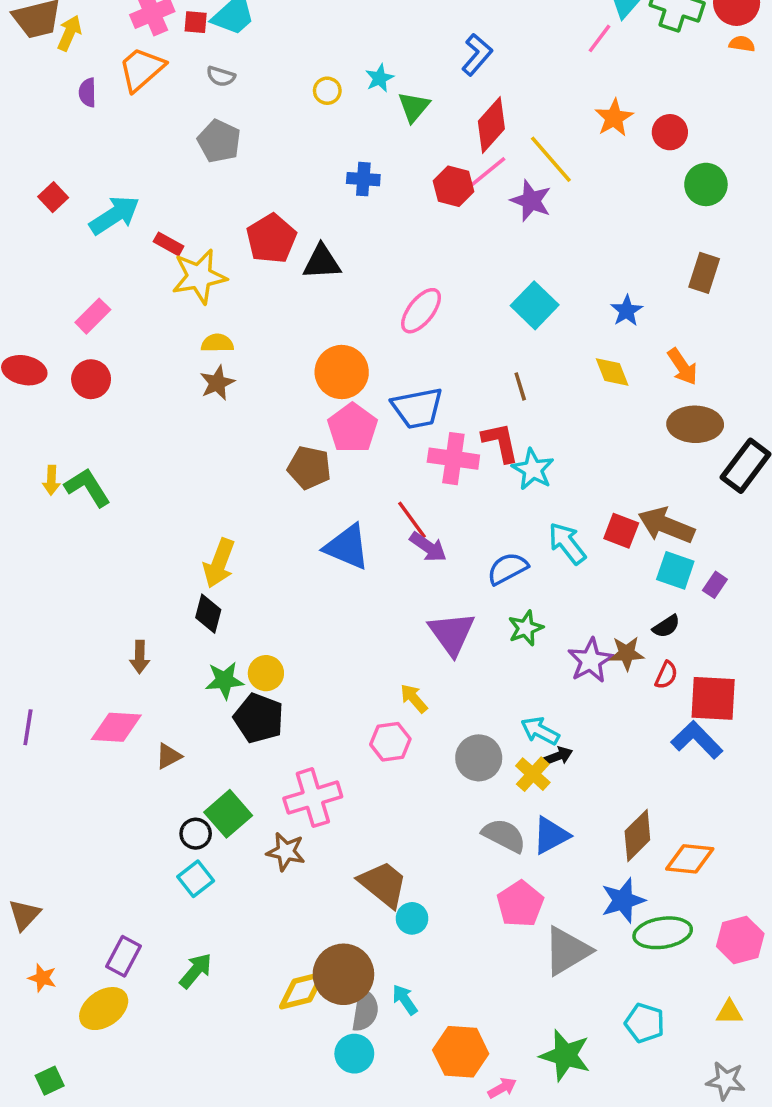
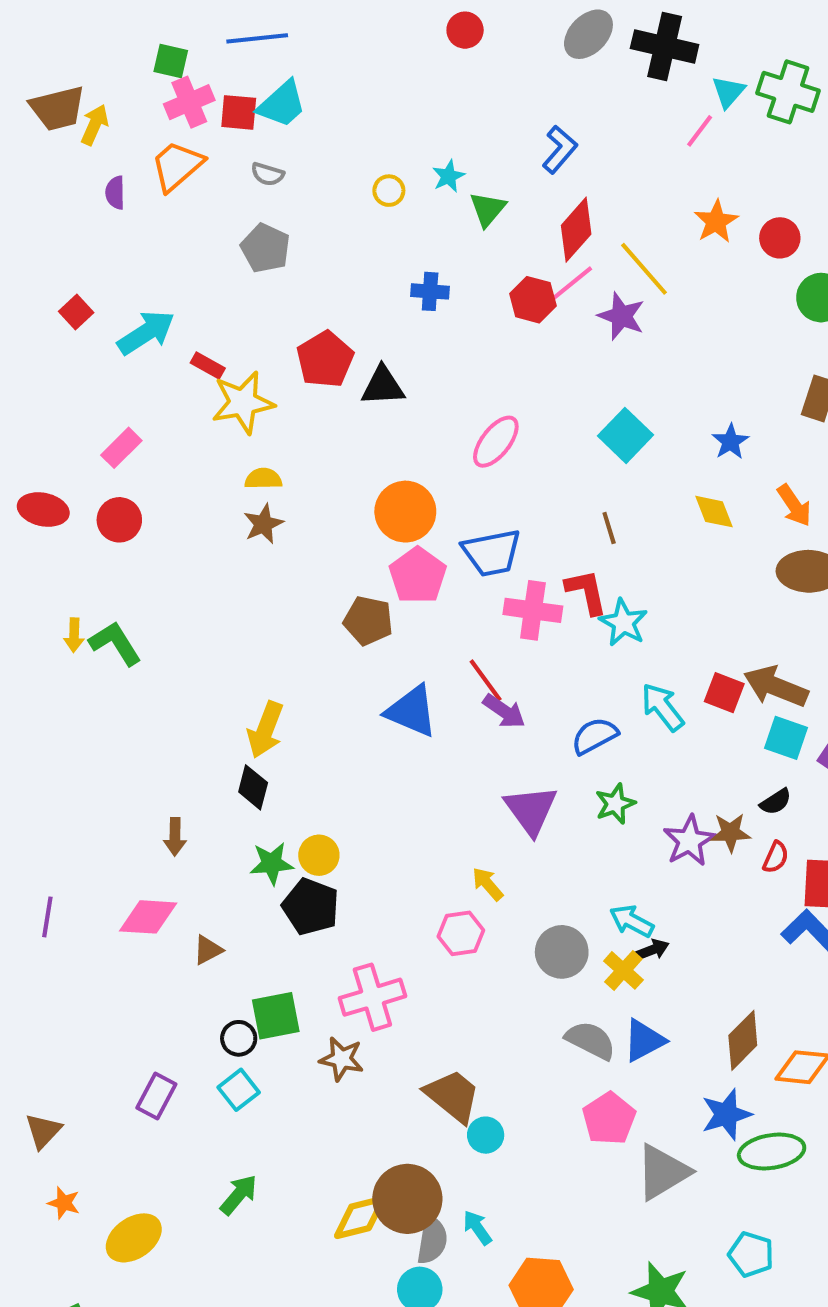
red square: (196, 22) -> (239, 112), size x1.4
green square: (228, 814) -> (276, 1016), turned 30
purple rectangle: (123, 956) -> (156, 1096), moved

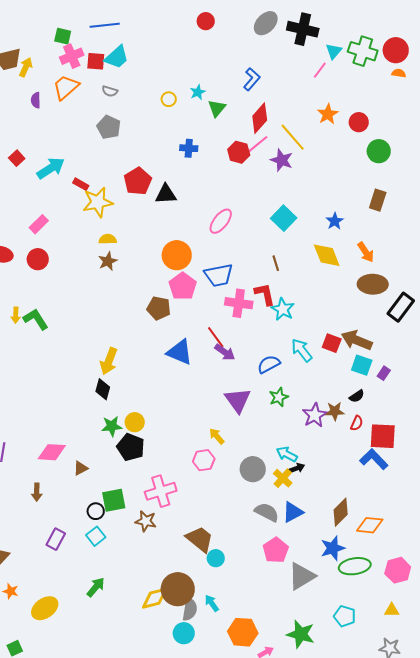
yellow diamond: (714, 512) -> (327, 255), size x1.4
brown arrow: (175, 837) -> (37, 492), moved

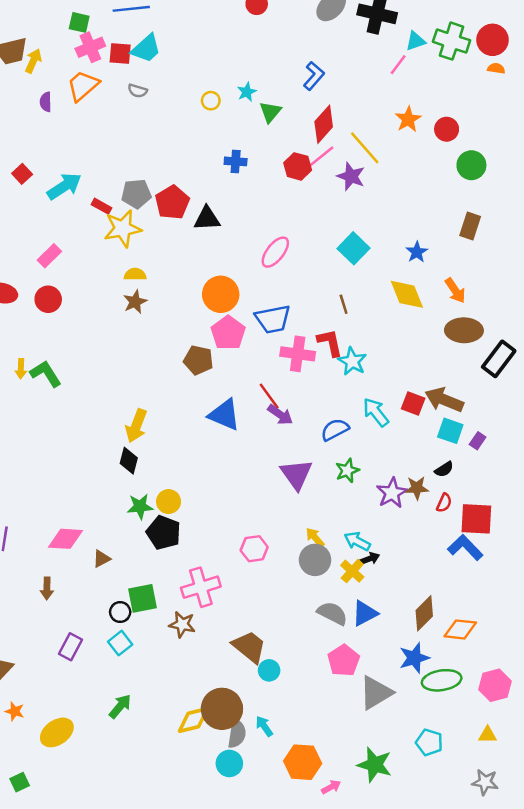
cyan triangle: (334, 51) -> (416, 41), turned 30
gray pentagon: (109, 127) -> (136, 194), moved, turned -30
yellow arrow: (217, 436) -> (315, 538), moved

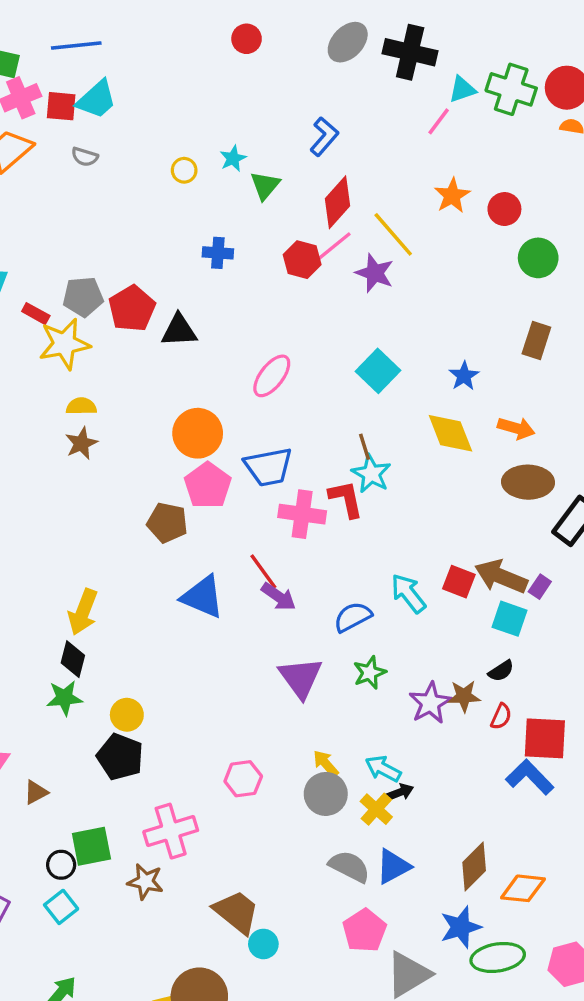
orange arrow: (455, 291) -> (516, 428), turned -40
cyan star: (352, 361) -> (371, 474), moved
purple rectangle: (478, 441) -> (540, 587), moved
green star: (140, 507) -> (64, 698), moved

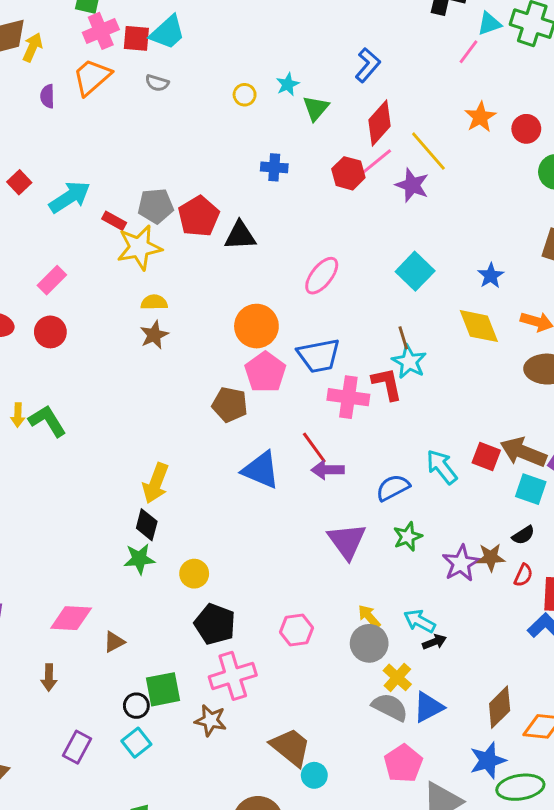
purple arrow: (279, 597) -> (328, 470), turned 144
black pentagon: (120, 757) -> (215, 624), moved
yellow cross: (376, 809) -> (397, 677), moved

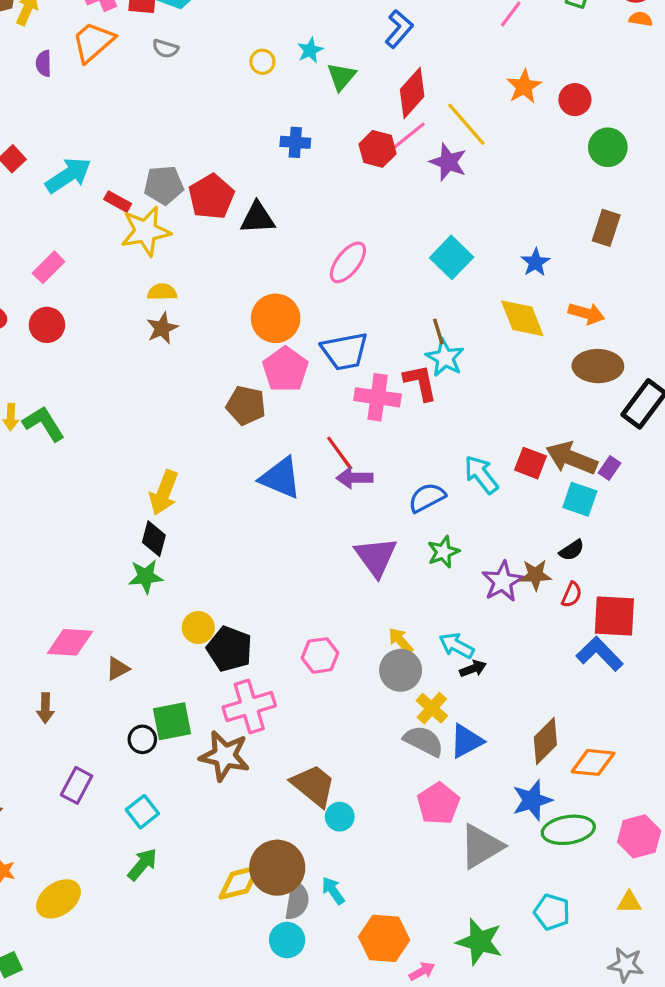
yellow circle: (194, 574) -> (198, 628), moved
brown star: (210, 720) -> (225, 756), size x1.4
cyan square: (136, 743) -> (142, 812), moved

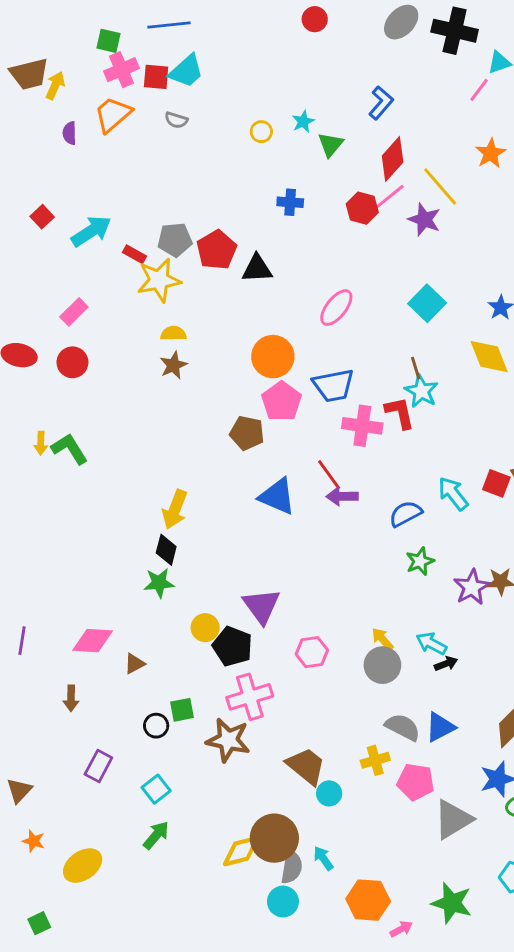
purple triangle: (376, 557) -> (261, 606), moved
yellow cross: (432, 708) -> (375, 760), moved, turned 32
green square: (172, 721) -> (182, 710), size x0.7
pink pentagon: (438, 804) -> (416, 782), turned -30

